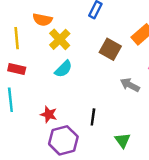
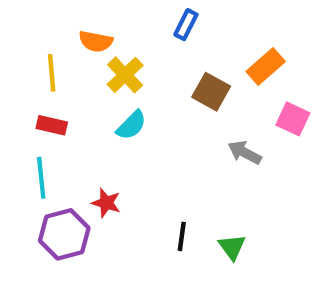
black line: (93, 117) -> (182, 236), moved
purple hexagon: (63, 140) -> (64, 234), moved

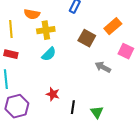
yellow cross: (125, 75) -> (46, 30), turned 36
red star: (106, 203) -> (53, 94), moved

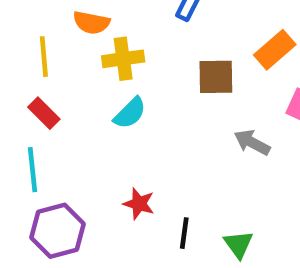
brown square: (87, 38) -> (216, 77), turned -30
red rectangle: (11, 54) -> (44, 113), turned 32

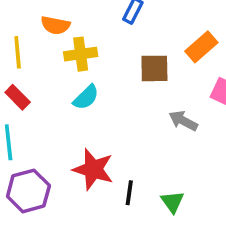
red star: (139, 204) -> (93, 169), size x1.6

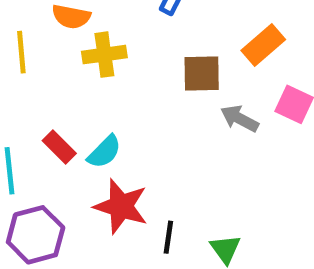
red rectangle: (18, 97) -> (59, 147), moved
cyan semicircle: (86, 97) -> (104, 152), moved
gray arrow: (183, 121) -> (240, 119), moved

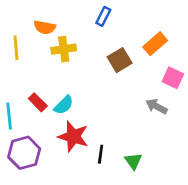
brown square: (202, 74) -> (120, 60), turned -30
gray arrow: (240, 119) -> (156, 106), moved

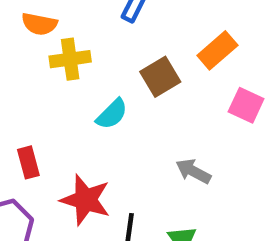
red rectangle: (38, 102) -> (28, 162), moved, turned 30
cyan semicircle: (64, 105) -> (112, 114), moved
gray arrow: (156, 106) -> (193, 171), moved

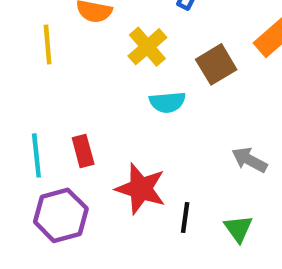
yellow cross: (70, 59) -> (147, 47), moved, turned -33
cyan semicircle: (112, 114) -> (167, 102), turned 40

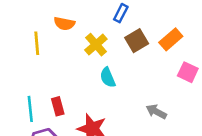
brown square: (216, 64) -> (137, 41), moved
cyan semicircle: (167, 102) -> (108, 77), turned 72

